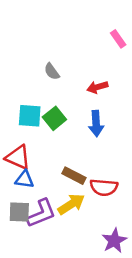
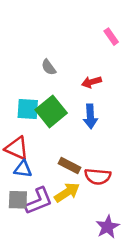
green square: (54, 118) -> (51, 111), size x1.4

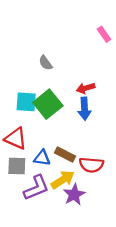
red arrow: (92, 82) -> (86, 88), moved
blue triangle: (23, 169) -> (42, 158), moved
gray square: (18, 200) -> (17, 166), moved
purple star: (108, 227) -> (74, 195), moved

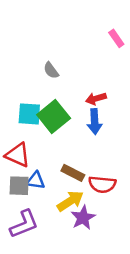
blue triangle: (42, 158) -> (36, 181), moved
purple L-shape: (36, 188) -> (24, 224), moved

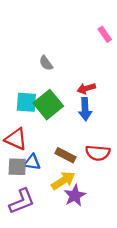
red semicircle: (102, 184) -> (98, 153), moved

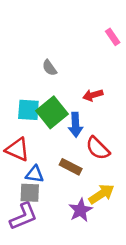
blue arrow: (85, 109) -> (76, 125), moved
red semicircle: (98, 153) -> (98, 148), moved, turned 40
gray square: (17, 167) -> (30, 193), moved
yellow arrow: (63, 181) -> (101, 194), moved

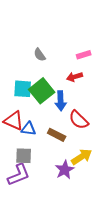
pink rectangle: (113, 37) -> (84, 55), moved, turned -72
blue triangle: (35, 174) -> (29, 129), moved

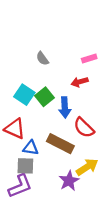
cyan square: (23, 89) -> (24, 95), turned 30
green square: (42, 91) -> (45, 97), size x0.7
blue triangle: (29, 129) -> (31, 148), moved
brown rectangle: (57, 135) -> (60, 144), size x1.4

